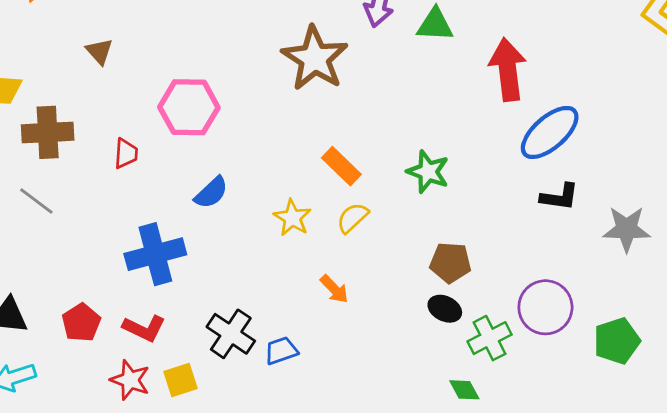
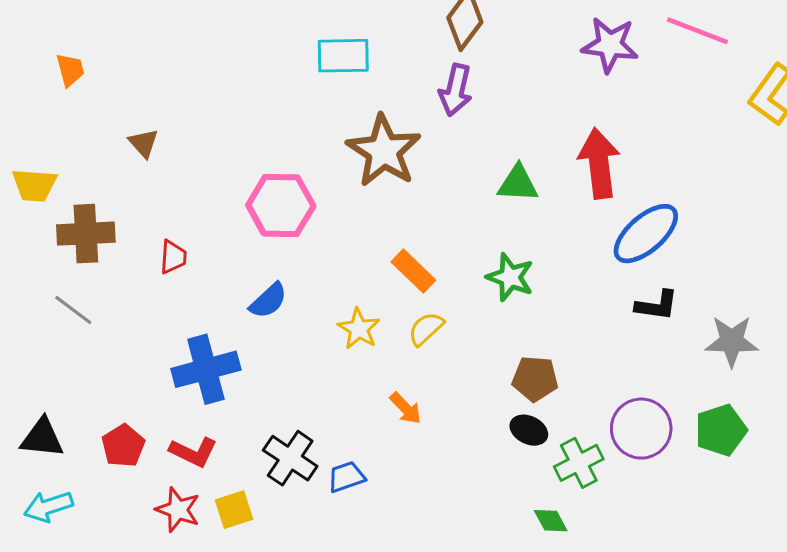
green triangle: (435, 25) -> (518, 184), moved
pink hexagon: (189, 107) -> (281, 205), moved
green pentagon: (617, 341) -> (721, 430), moved

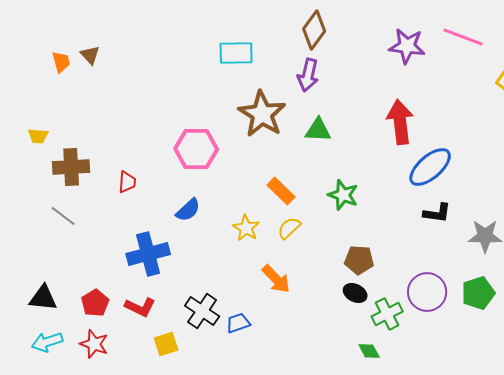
brown triangle: (144, 143) -> (90, 55), moved
green triangle: (518, 184) -> (318, 130), moved
yellow trapezoid: (34, 185) -> (38, 136), size x0.7
orange arrow: (406, 408) -> (276, 279), size x1.4
red star: (178, 510) -> (94, 344), moved

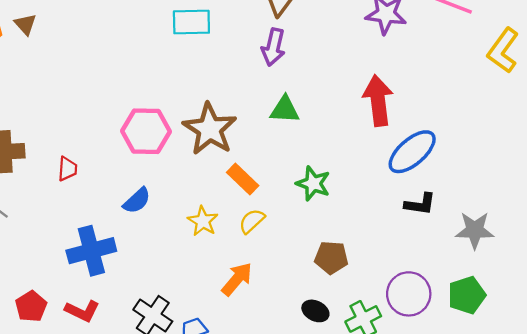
brown star: (262, 114) -> (210, 129), moved
orange arrow: (276, 279) -> (237, 279), turned -96
black ellipse: (355, 293) -> (315, 311), moved

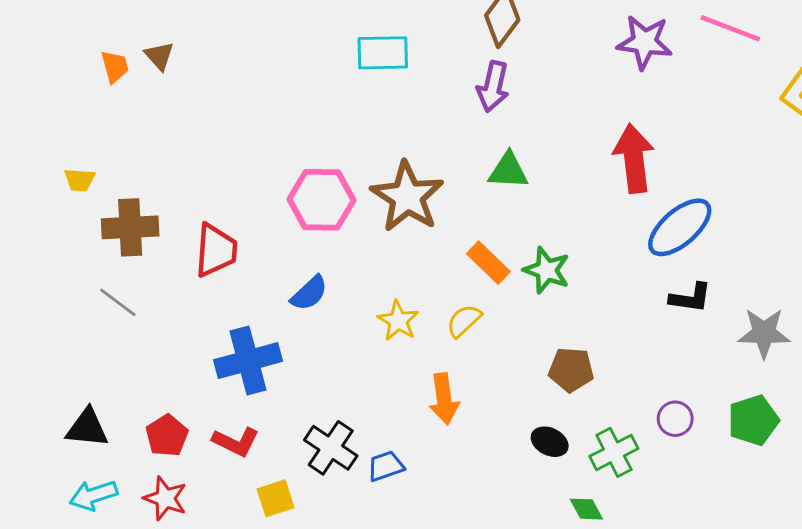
red trapezoid: (67, 169) -> (216, 250), size x1.6
orange rectangle: (243, 179) -> (488, 263), moved
orange arrow: (237, 279) -> (444, 399), turned 132
purple circle: (409, 294) -> (675, 419), size x0.6

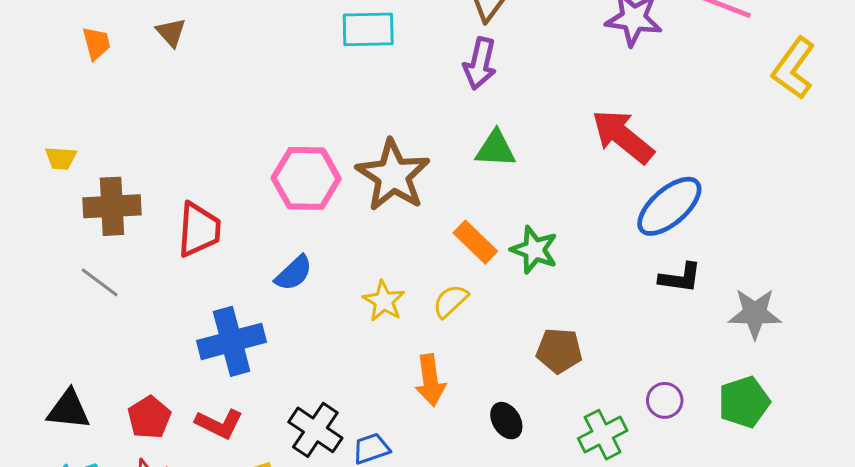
brown triangle: (159, 56) -> (171, 32), moved
red arrow: (634, 158) -> (623, 136), turned -44
black ellipse: (550, 442) -> (506, 421), moved, turned 32

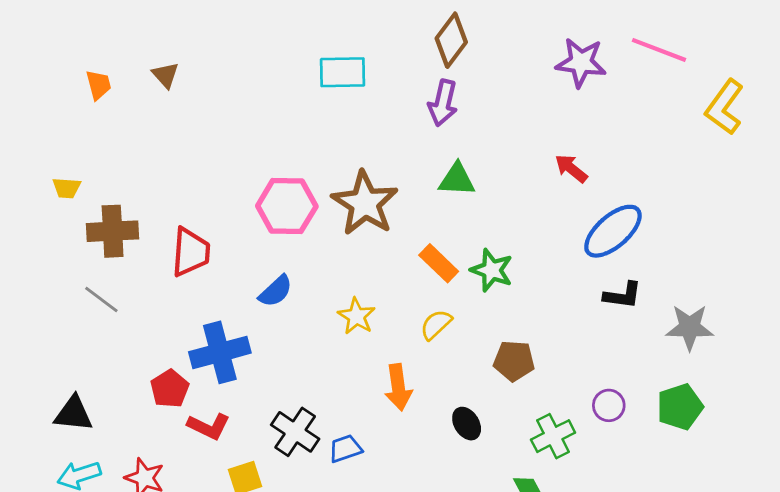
red arrow: (623, 136) -> (571, 168), size x0.6
yellow semicircle: (450, 301) -> (436, 325), moved
red pentagon: (149, 417) -> (170, 389), moved

